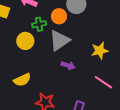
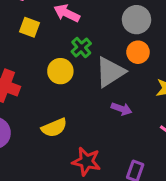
orange circle: (59, 16) -> (138, 52), moved
green cross: (39, 24) -> (81, 47), turned -32

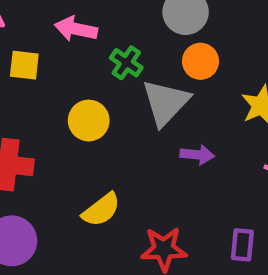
green cross: (81, 47) -> (126, 63), moved

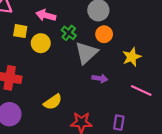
yellow circle: (89, 121) -> (41, 43), moved

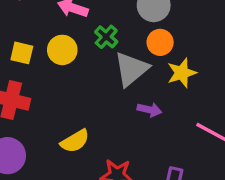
yellow square: (20, 31) -> (22, 53), moved
yellow star: (132, 57) -> (182, 73), moved

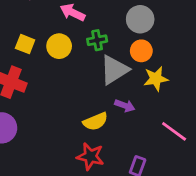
green cross: (106, 37) -> (97, 40), turned 30
yellow semicircle: (75, 141) -> (95, 121), moved

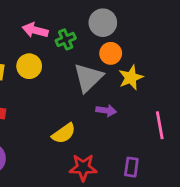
green cross: (97, 40) -> (66, 39), moved
yellow semicircle: (95, 121) -> (64, 133), moved
pink line: (174, 131) -> (160, 125), turned 56

